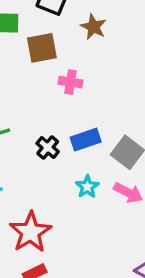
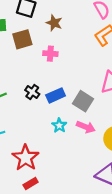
pink cross: (70, 82) -> (50, 54), moved
black cross: (48, 147) -> (32, 92), moved

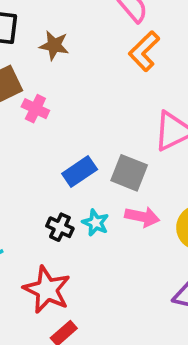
pink cross: (50, 54) -> (35, 109), moved, turned 32
black cross: (32, 92) -> (60, 227), moved

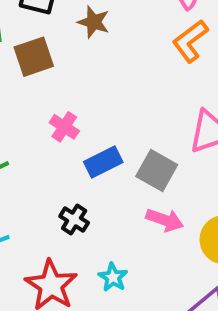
pink cross: (35, 109) -> (64, 127), moved
cyan star: (95, 223) -> (113, 277), moved

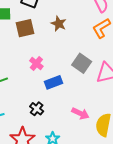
brown star: (94, 22) -> (59, 24), moved
gray square: (157, 171) -> (82, 63), moved

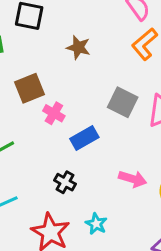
brown square: (25, 28) -> (30, 88), moved

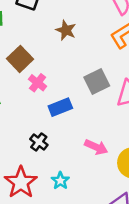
brown square: (30, 88) -> (20, 59), turned -30
gray square: (123, 102) -> (97, 82), turned 30

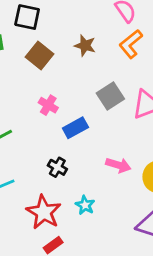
brown star: (66, 30) -> (85, 46), moved
brown square: (20, 59) -> (40, 55), moved

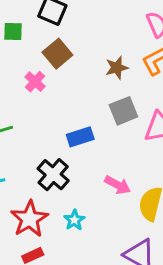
brown star: (85, 46) -> (117, 68), moved, turned 30
pink cross: (48, 105) -> (35, 82), moved
black cross: (57, 167) -> (53, 175), size x1.5

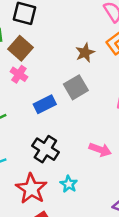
brown square: (57, 54) -> (20, 48), moved
gray square: (123, 111) -> (76, 87), moved
blue rectangle: (80, 137) -> (45, 104), moved

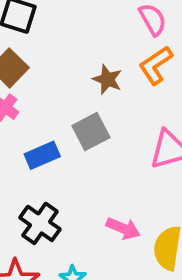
brown star: (85, 53) -> (107, 79), turned -30

